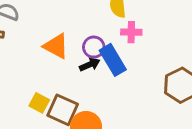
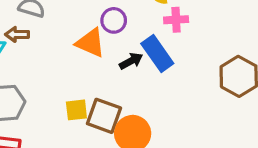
purple circle: (94, 47) -> (114, 20), moved
yellow square: (39, 103) -> (76, 110), turned -30

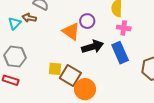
blue rectangle: (157, 54) -> (120, 53), moved
black arrow: (131, 61) -> (93, 47), size x1.5

